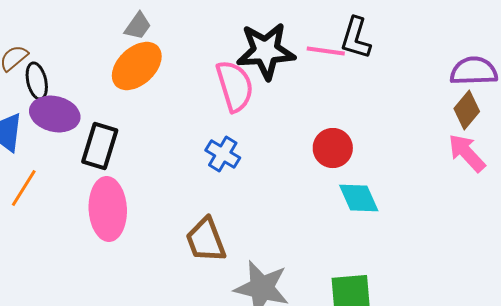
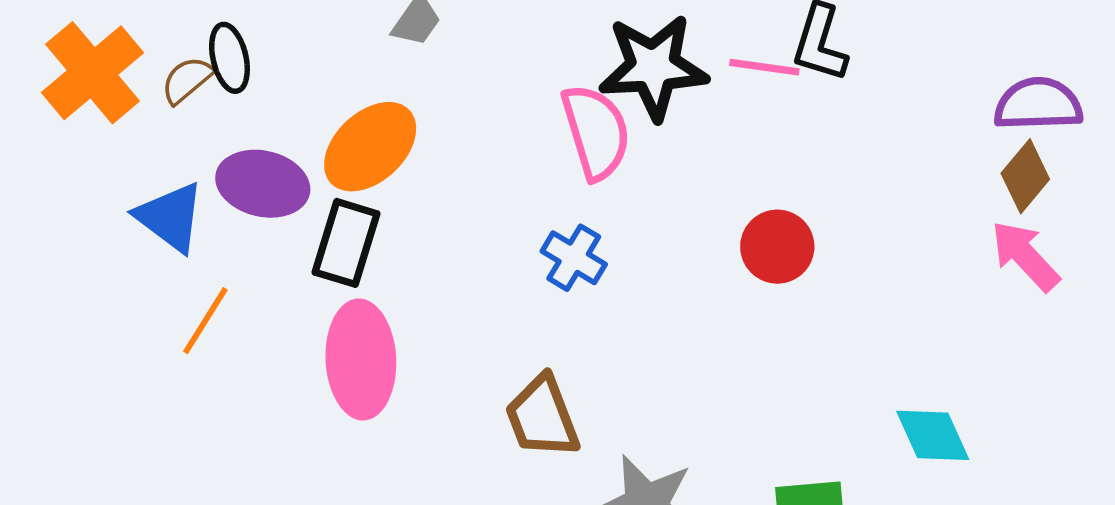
orange ellipse: (137, 66) -> (370, 147), moved
black ellipse: (37, 81) -> (229, 58), moved
cyan diamond: (359, 198) -> (933, 435), moved

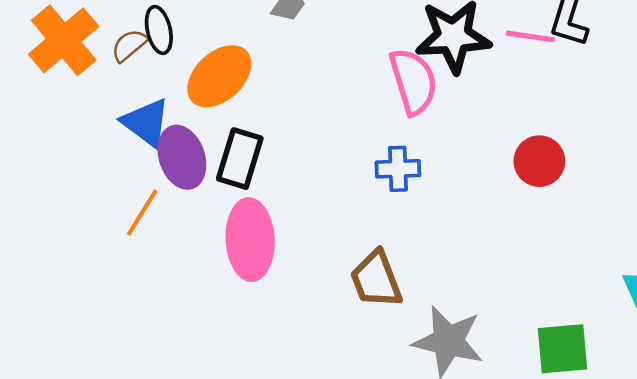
orange ellipse: (370, 147) -> (219, 76), moved
purple ellipse: (263, 184) -> (182, 157), moved, turned 58
blue triangle: (170, 217) -> (146, 123), moved
blue cross: (574, 258) -> (398, 169), turned -33

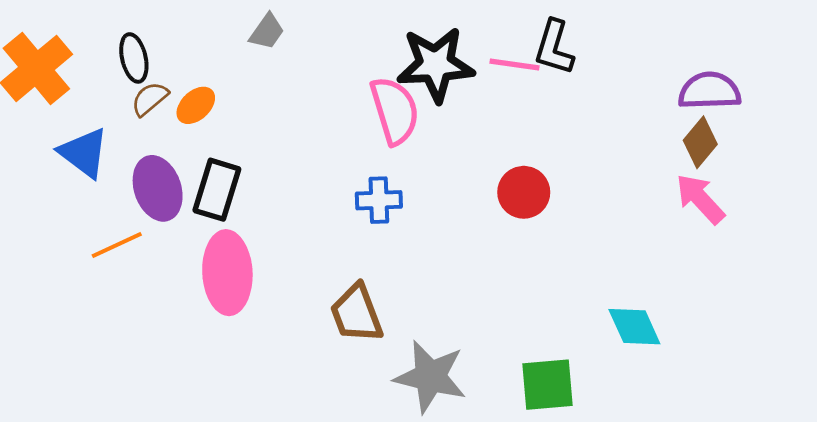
brown semicircle: (129, 45) -> (150, 99), moved
orange ellipse: (219, 76) -> (196, 105), size x0.6
blue triangle: (146, 123) -> (84, 153), moved
orange line: (142, 213) -> (117, 245), turned 33

